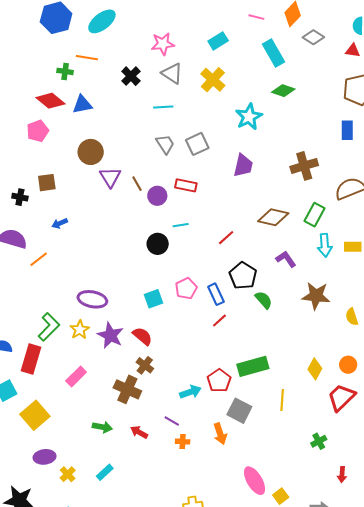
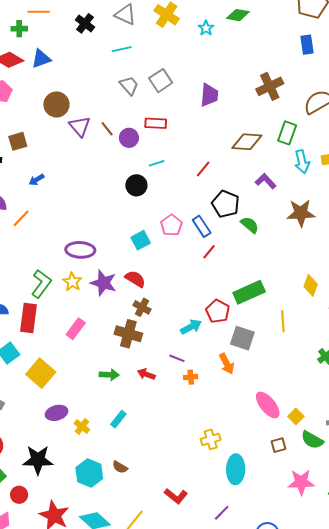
cyan star: (249, 117) -> (206, 28), moved, size x0.6

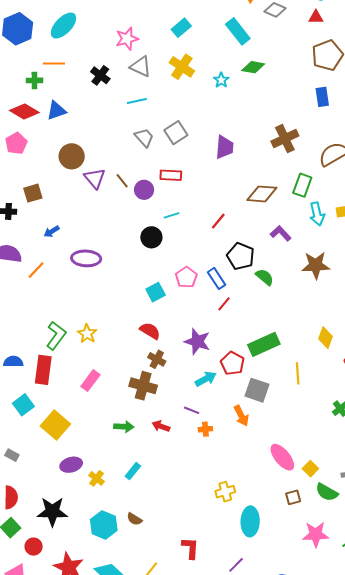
purple ellipse: (80, 250) -> (86, 258), moved
purple star: (103, 283) -> (197, 342), moved
red L-shape: (176, 496) -> (190, 548), turned -125

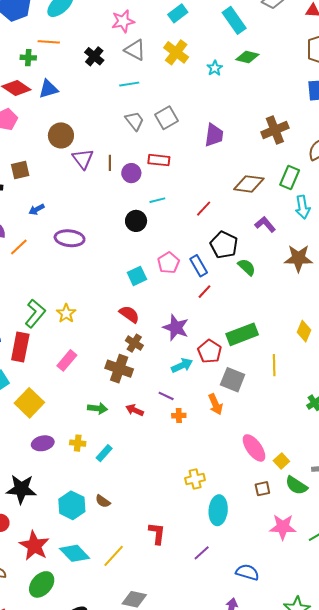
brown line: (122, 181) -> (110, 163), turned 35
yellow cross: (96, 478) -> (78, 443), moved, turned -35

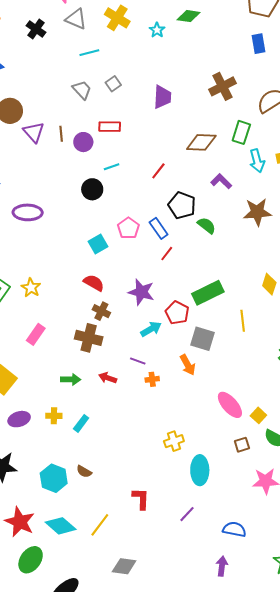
cyan line: (129, 84) -> (89, 53), moved
gray square: (166, 118) -> (113, 84), size x0.7

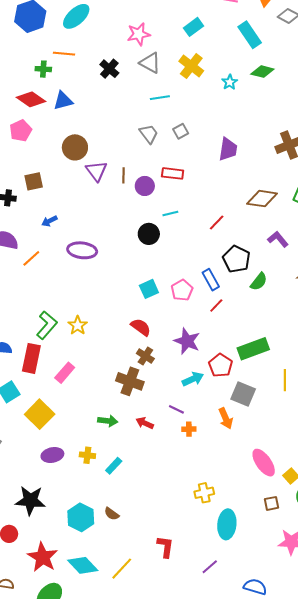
green semicircle: (207, 225) -> (259, 282), turned 84
pink pentagon: (128, 228) -> (182, 290), moved
pink rectangle: (36, 334) -> (65, 373), moved

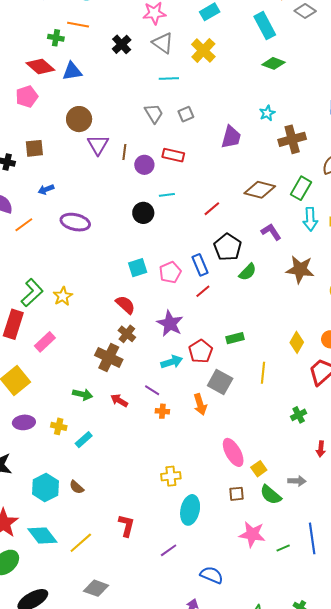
cyan star: (230, 82) -> (267, 113), moved
green rectangle: (253, 349) -> (235, 338), size x0.6

